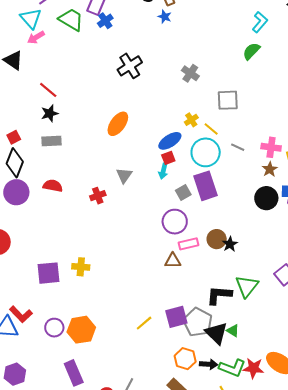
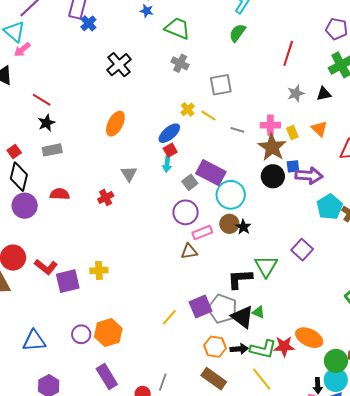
green trapezoid: (71, 20) -> (177, 28), moved
cyan circle: (206, 152) -> (231, 195), moved
brown star: (270, 169) -> (272, 147), size x1.8
purple rectangle: (205, 186) -> (211, 173), turned -36
red L-shape: (21, 314) -> (46, 267), moved

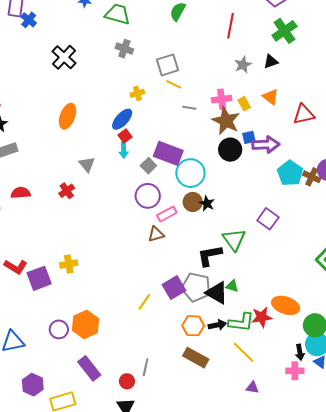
yellow cross: (188, 109) -> (137, 93), turned 32
yellow line: (209, 116) -> (174, 84), moved

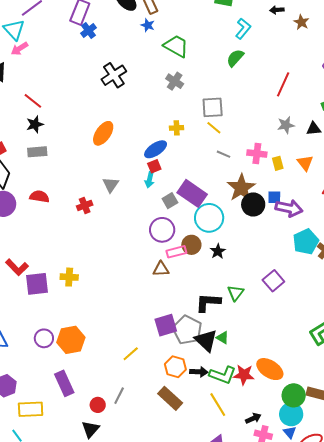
brown star: (226, 121) -> (241, 188), moved
brown circle: (193, 202) -> (191, 245), moved
green triangle: (234, 240) -> (235, 293), size x0.7
yellow line: (144, 302) -> (131, 354), moved
black arrow: (300, 352) -> (253, 418), moved, turned -119

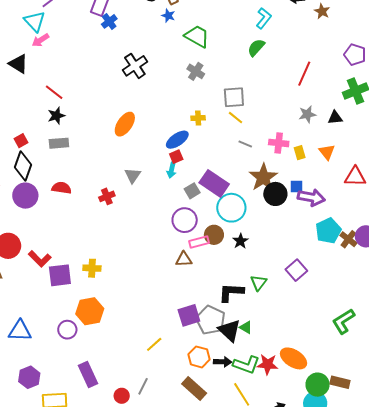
orange hexagon: (71, 340) -> (90, 311), moved

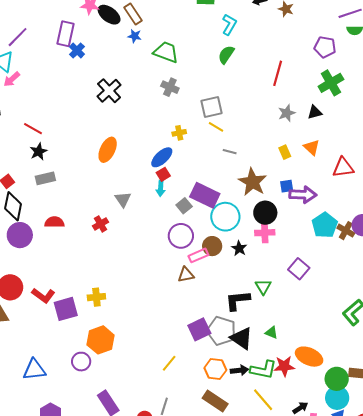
pink cross: (279, 143) -> (265, 233), moved
black circle: (275, 194) -> (265, 213), moved
green triangle: (246, 327) -> (271, 333), moved

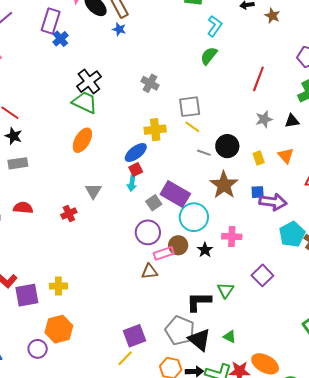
green trapezoid: (166, 52) -> (85, 102), moved
yellow cross: (179, 133) -> (155, 130), size x1.5
black star: (39, 152) -> (14, 136), turned -30
black circle: (265, 213) -> (227, 146), moved
purple square: (199, 329) -> (135, 336), moved

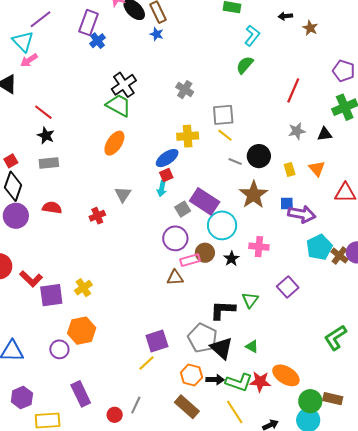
yellow cross: (58, 286) -> (83, 288), turned -36

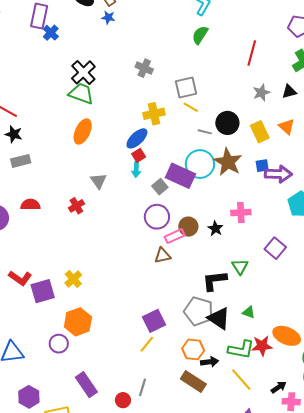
yellow rectangle: (290, 170) -> (260, 132), size x1.5
cyan circle: (222, 225) -> (200, 164), moved
black arrow: (215, 380) -> (210, 362), moved

